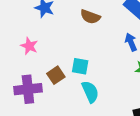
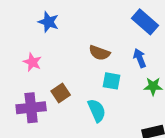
brown semicircle: (90, 17) -> (99, 53), moved
cyan square: (80, 66) -> (112, 81), moved

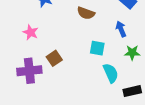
brown semicircle: (99, 53) -> (86, 13), moved
cyan semicircle: (97, 110) -> (111, 73), moved

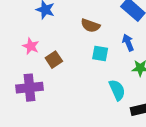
cyan square: (97, 48) -> (100, 53), moved
brown square: (54, 58) -> (54, 60), moved

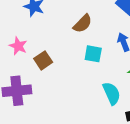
brown semicircle: (90, 25) -> (83, 24), turned -66

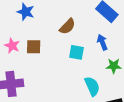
brown square: (43, 60) -> (34, 47), moved, turned 35

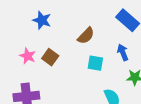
brown square: (34, 47) -> (50, 57), turned 35

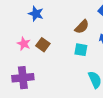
brown semicircle: (86, 36) -> (82, 27), moved

